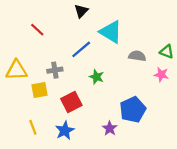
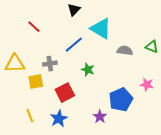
pink star: (161, 75) -> (147, 85), moved

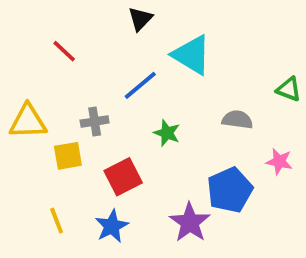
gray semicircle: (125, 51) -> (237, 120), moved
purple star: (100, 117) -> (190, 222), size x1.5

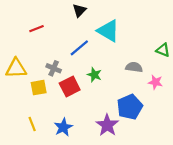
red line: (64, 51) -> (36, 29), turned -64
gray cross: (95, 122) -> (54, 68), turned 32
pink star: (279, 162) -> (155, 82), moved
red square: (123, 177) -> (70, 87), moved

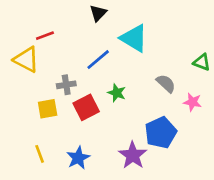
gray semicircle: (134, 67) -> (166, 83), turned 35
yellow triangle: (16, 68) -> (26, 60), moved, turned 30
gray cross: (54, 68) -> (66, 85), turned -32

